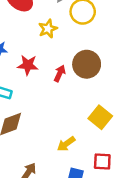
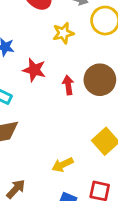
red arrow: (60, 73) -> (68, 85), turned -42

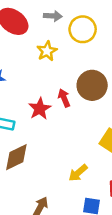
red star: (34, 70) -> (40, 109), moved, turned -30

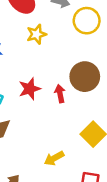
yellow star: (47, 51) -> (37, 34), moved
red arrow: (64, 98) -> (60, 94), moved

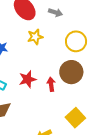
yellow circle: (87, 21) -> (76, 41), moved

